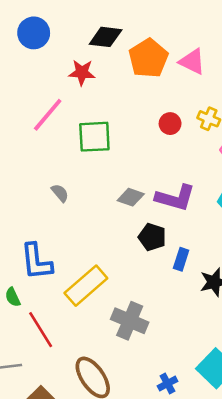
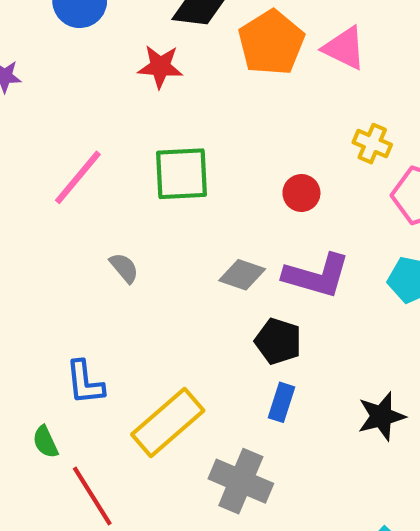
pink line: (48, 115) -> (78, 177), moved
red circle: (170, 124) -> (301, 193), moved
blue rectangle: (181, 259) -> (281, 402), moved
blue L-shape: (36, 262) -> (85, 382), size x0.7

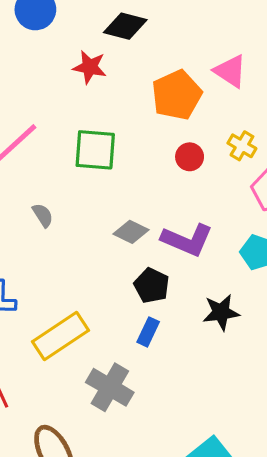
orange pentagon: (271, 43) -> (177, 95), moved
red circle: (301, 193) -> (190, 157), moved
black star: (381, 416) -> (221, 312), moved

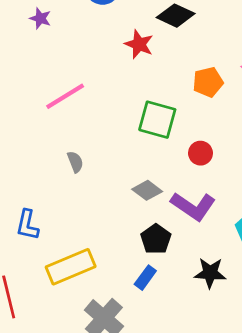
orange pentagon: (177, 95) -> (208, 82), size x0.7
green square: (95, 150) -> (157, 120), moved
red circle: (190, 157) -> (200, 153), moved

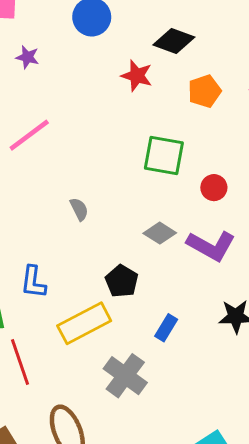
orange pentagon: (208, 82) -> (205, 91), moved
pink line: (65, 96) -> (29, 135), moved
black pentagon: (156, 239) -> (122, 281), moved

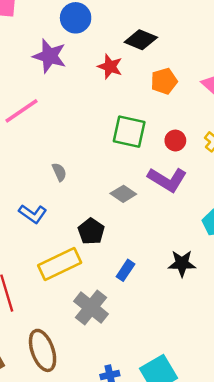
purple star: (27, 57) -> (49, 56), moved, size x1.8
red circle: (214, 188) -> (175, 141), moved
purple L-shape: (211, 246) -> (167, 180), moved
blue L-shape: (33, 282) -> (33, 214), moved, turned -64

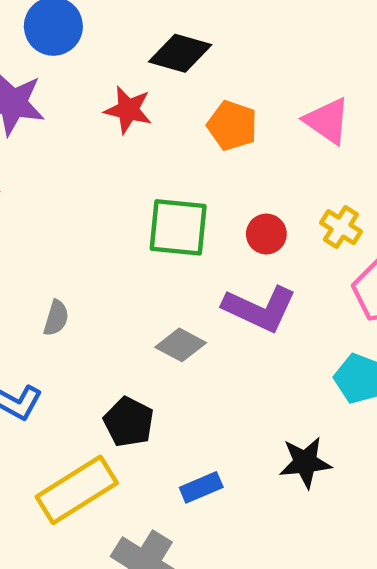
orange pentagon: (164, 81) -> (232, 125), turned -30
gray semicircle: (59, 172) -> (56, 318), turned 48
blue rectangle: (125, 270) -> (201, 487), turned 40

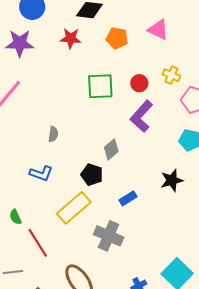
purple L-shape: (260, 309) -> (141, 116), turned 116
gray diamond: (181, 345) -> (111, 149), moved, turned -60

